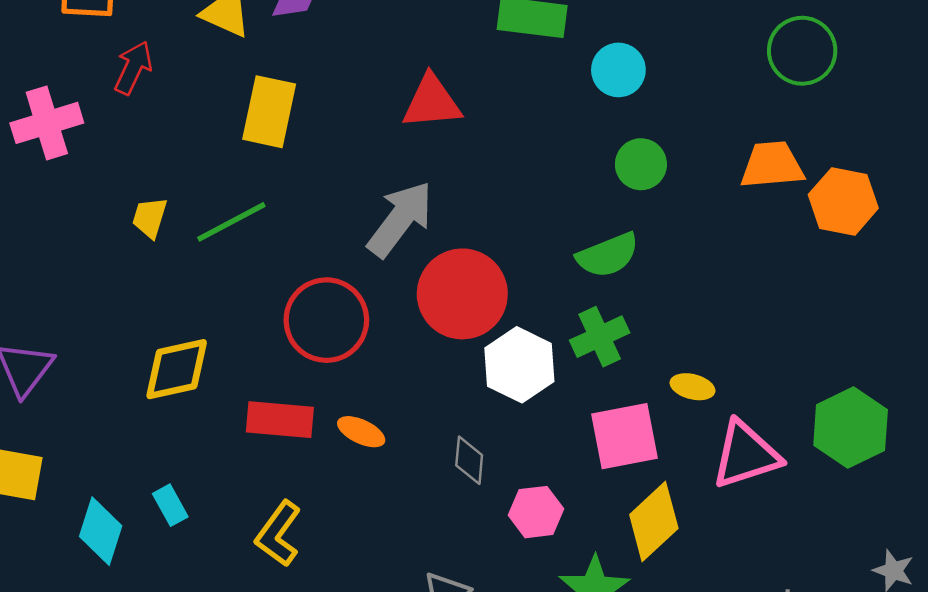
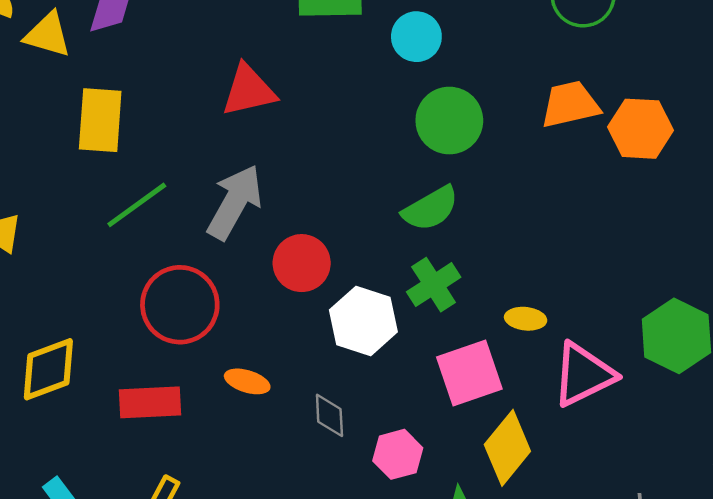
green circle: (641, 164) -> (449, 121), size x1.4
green line: (231, 222) -> (137, 205), moved
red circle: (462, 294) -> (302, 263), size x0.7
orange ellipse: (361, 432) -> (247, 381), moved

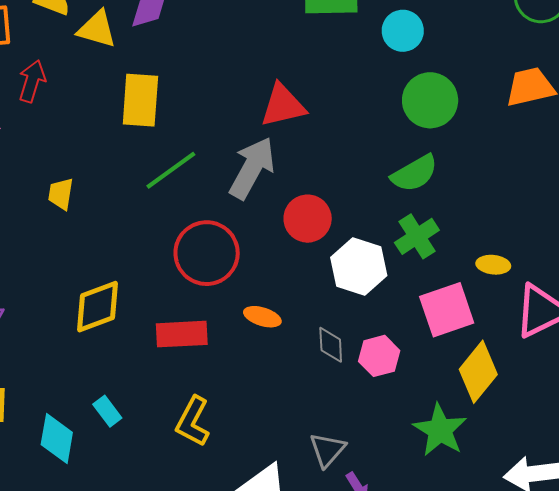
red triangle: (249, 90) -> (283, 105), moved
pink hexagon: (398, 454) -> (379, 356), moved

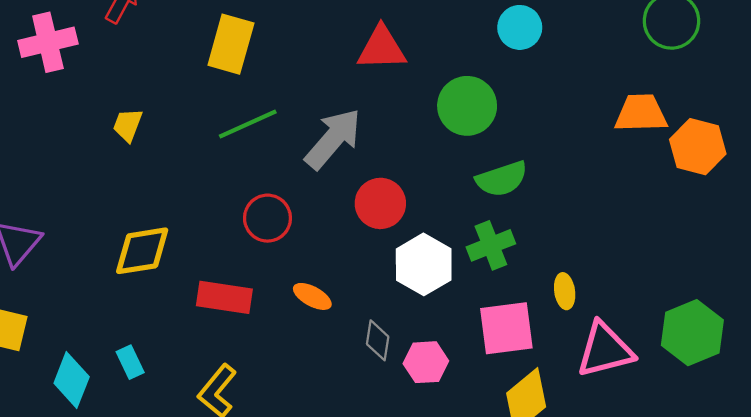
green circle: (430, 100) -> (467, 106), moved
red triangle: (283, 105) -> (382, 48), moved
red circle: (207, 253) -> (267, 218), size x0.7
yellow ellipse: (493, 265) -> (565, 291), turned 64

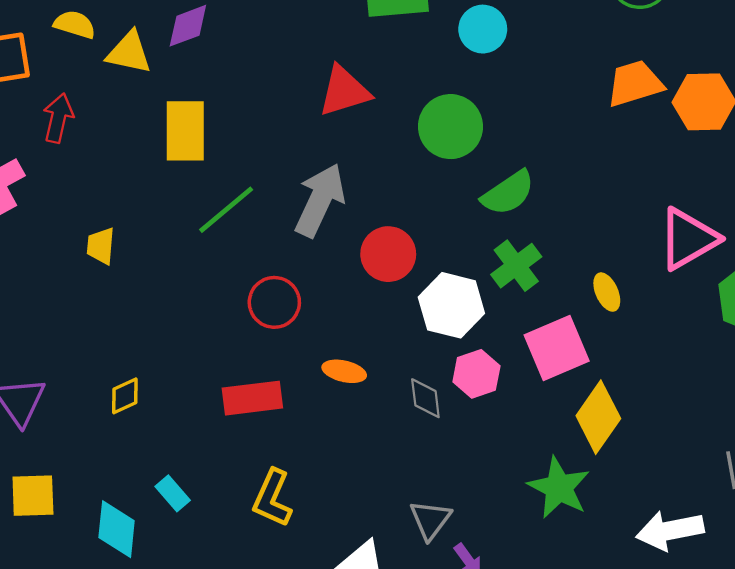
yellow diamond: (142, 251) -> (125, 396), moved, size x0.6
pink triangle: (605, 350) -> (688, 239), moved
pink hexagon: (426, 362) -> (476, 374), moved

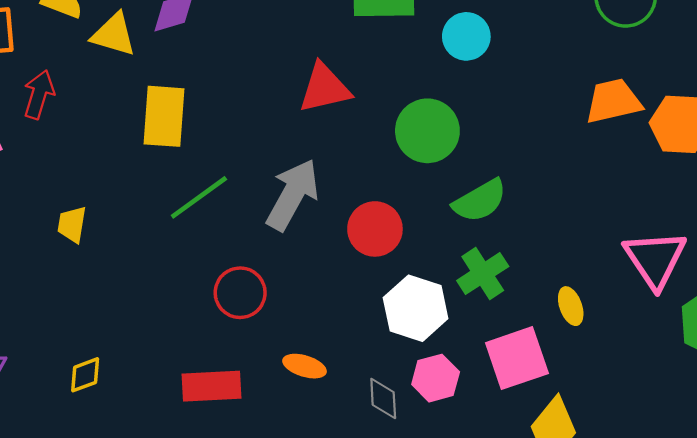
pink triangle: (688, 239) -> (655, 259), turned -38
red circle: (388, 254) -> (375, 229), moved

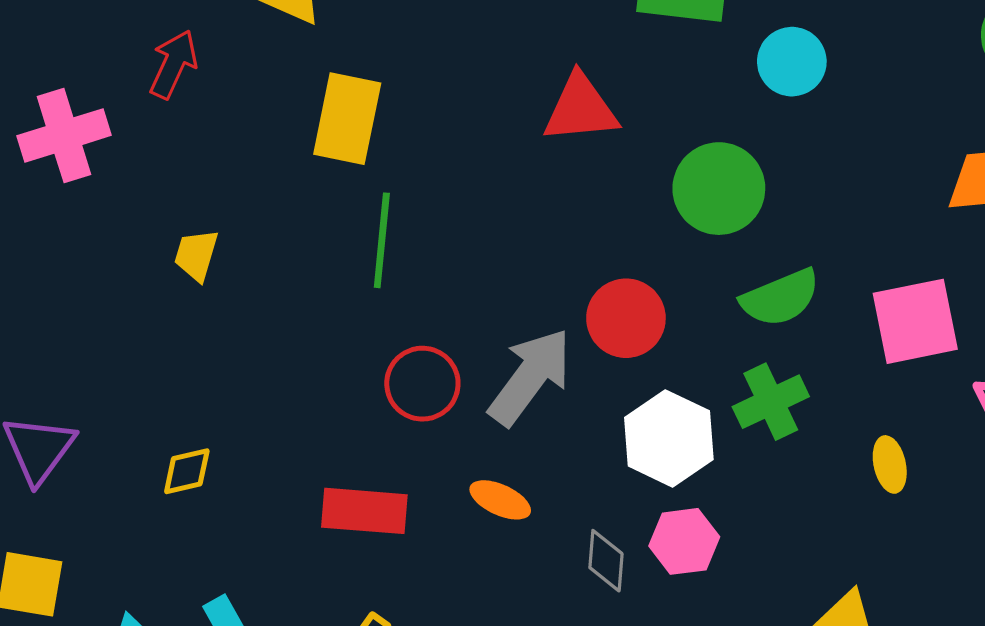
gray arrow: (293, 195) -> (530, 377), moved
green line: (199, 197) -> (382, 240), turned -56
pink square: (517, 358) -> (915, 321), moved

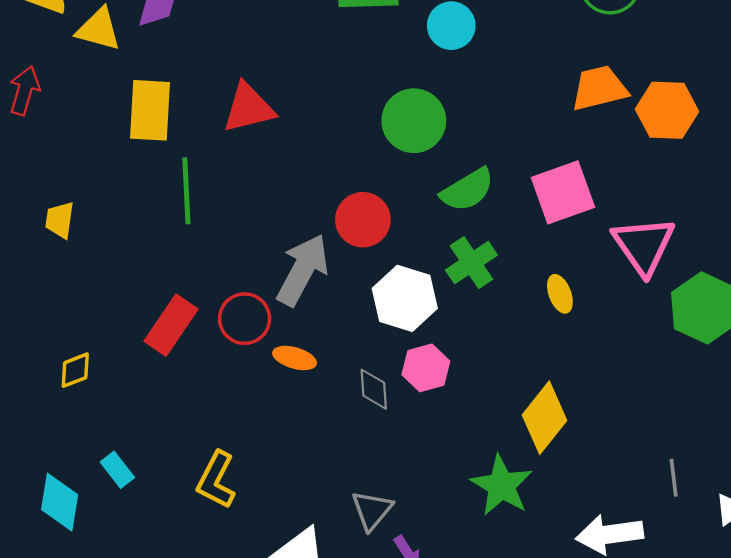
red triangle: (581, 109) -> (248, 108), moved
red circle: (422, 384) -> (245, 319), moved
red rectangle: (364, 511) -> (171, 325), moved, turned -52

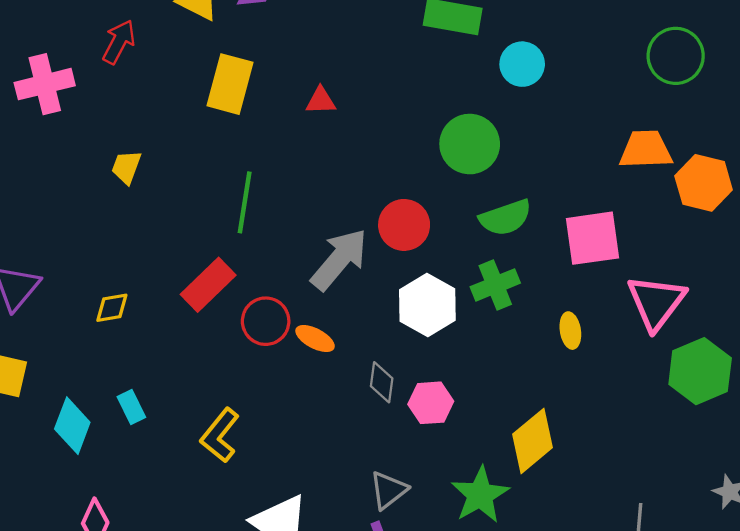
red triangle: (248, 108) -> (321, 101), size x0.6
green line: (186, 191) -> (245, 202), moved
red circle: (245, 319) -> (266, 321), moved
pink hexagon: (426, 368) -> (431, 403), moved
gray triangle: (372, 510) -> (388, 490), moved

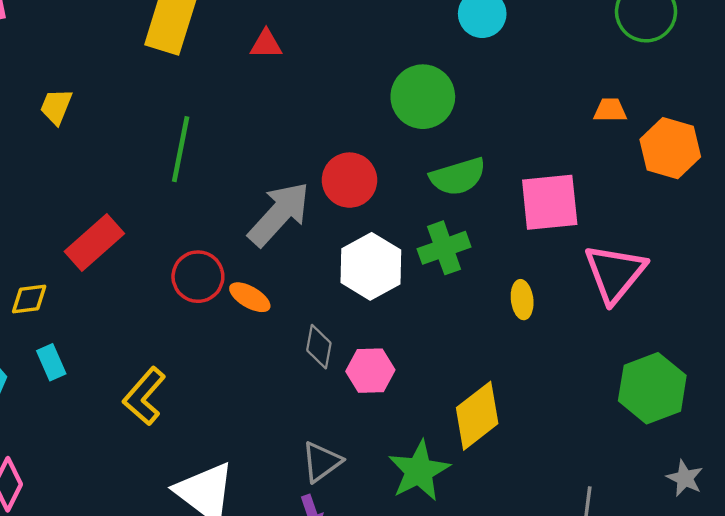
orange trapezoid: (646, 150) -> (610, 110), size x0.6
red rectangle: (208, 285) -> (94, 242), moved
yellow diamond: (112, 308) -> (29, 299), moved
green hexagon: (700, 371) -> (652, 388), moved

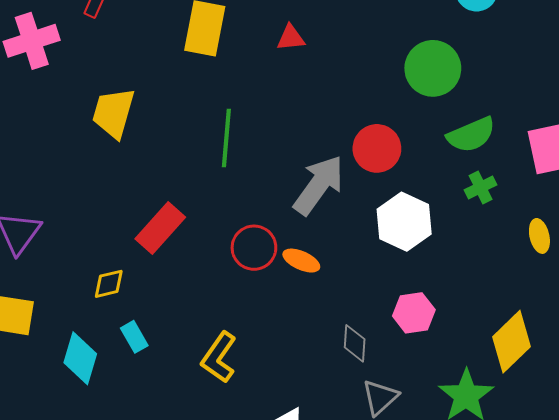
yellow trapezoid: (56, 107) -> (113, 113), size x1.6
green cross: (444, 248) -> (480, 187), moved, size x0.7
gray diamond: (319, 347) -> (355, 343), moved

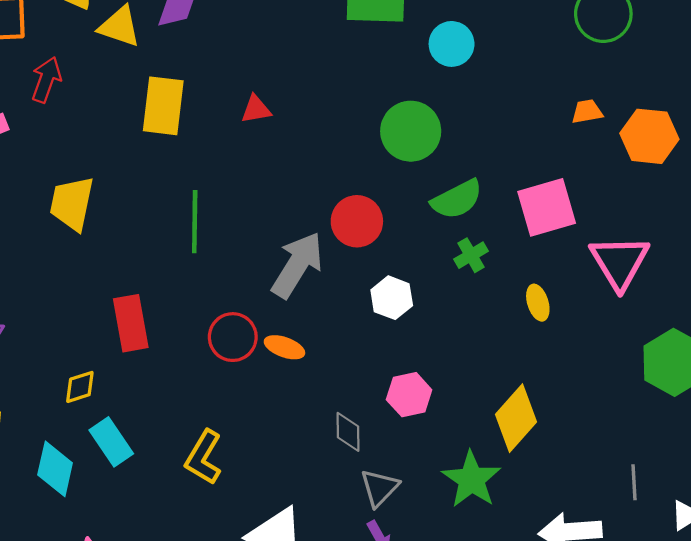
white hexagon: (404, 222) -> (392, 298), size x0.7
red rectangle: (160, 228) -> (131, 323), turned -48
cyan rectangle: (134, 337) -> (111, 442), size x1.4

